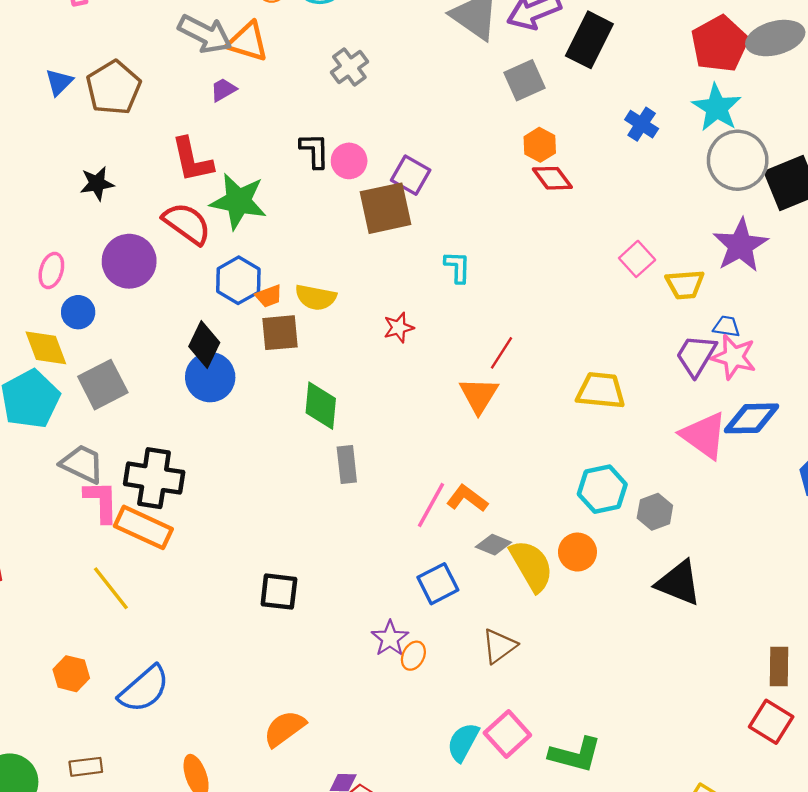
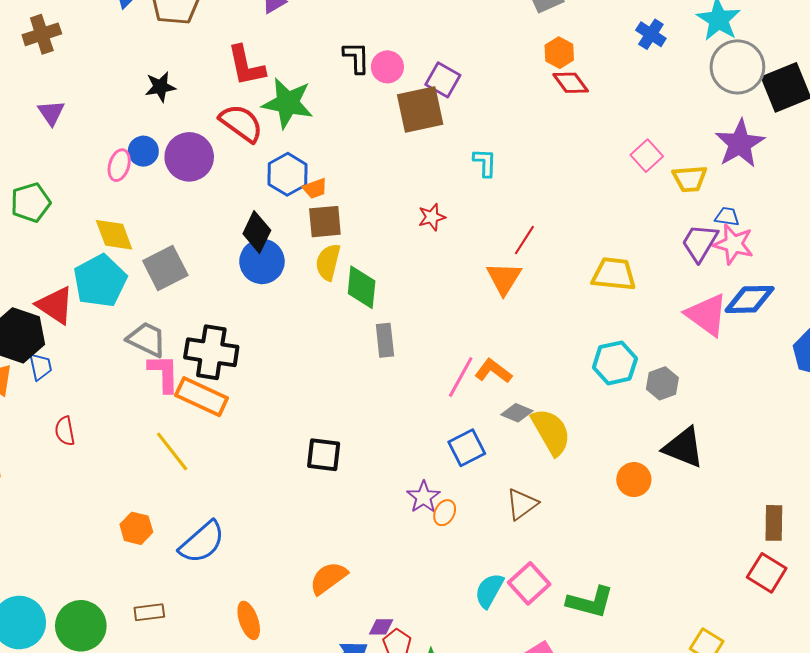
yellow semicircle: (316, 297) -> (328, 262), moved, turned 93
blue circle: (78, 312) -> (143, 151), moved
orange circle: (577, 552) -> (634, 480), moved

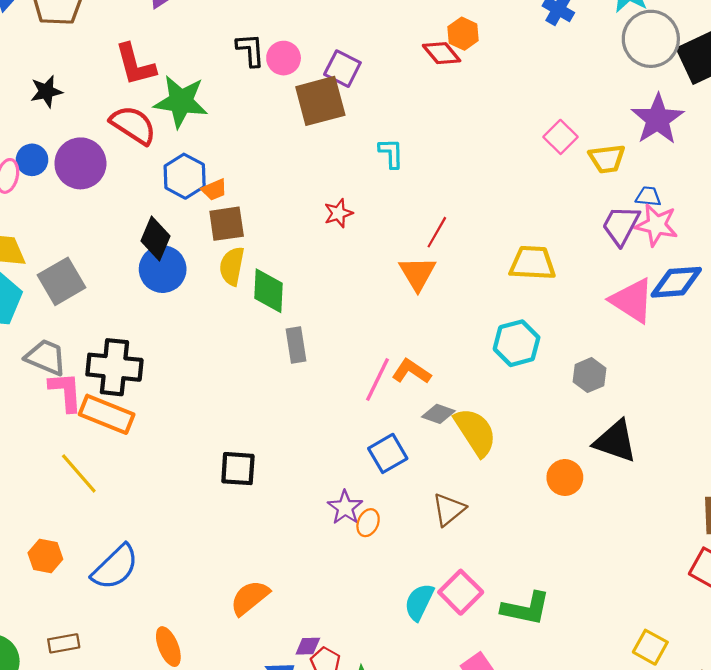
red diamond: (571, 83) -> (442, 53), moved
cyan hexagon: (615, 363) -> (517, 343), moved

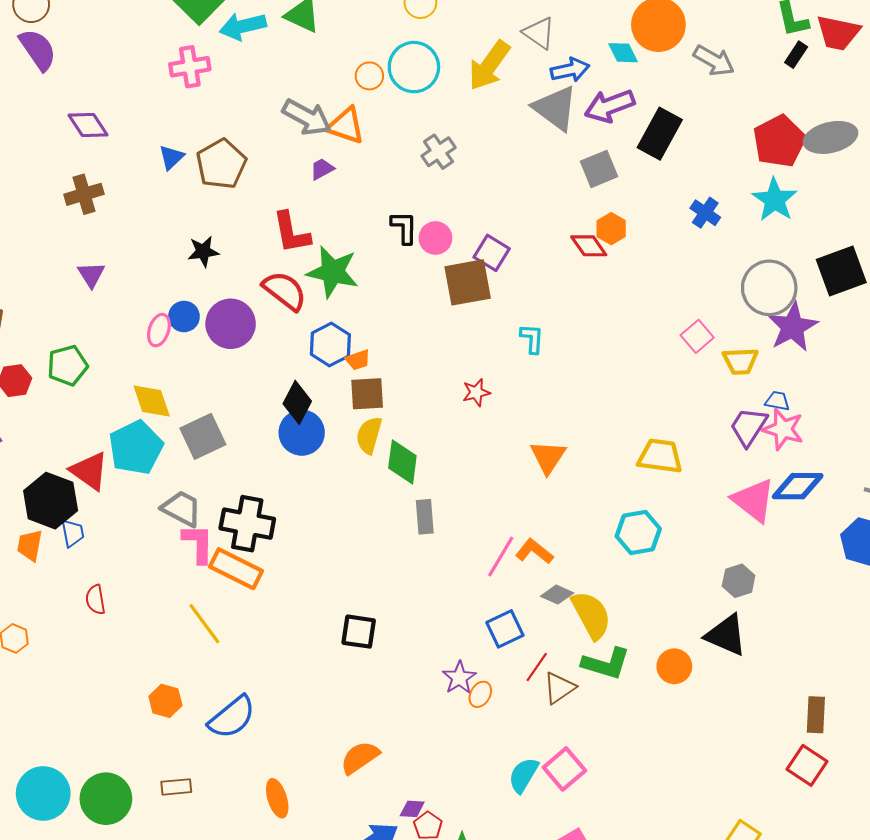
gray circle: (651, 39) -> (769, 288), moved
red line: (437, 232) -> (537, 667), moved
gray hexagon: (589, 375) -> (739, 581), moved
green L-shape: (526, 608) -> (606, 664), moved

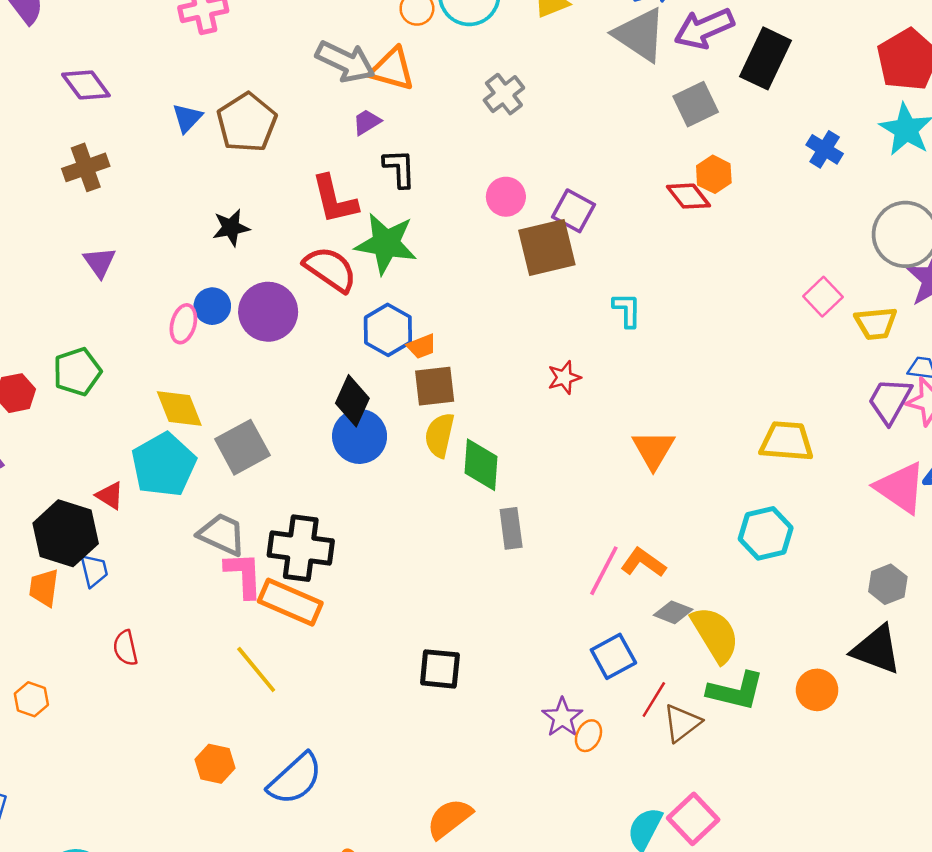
black L-shape: (404, 227) -> (399, 168), moved
red triangle: (89, 471) -> (110, 496), size x0.6

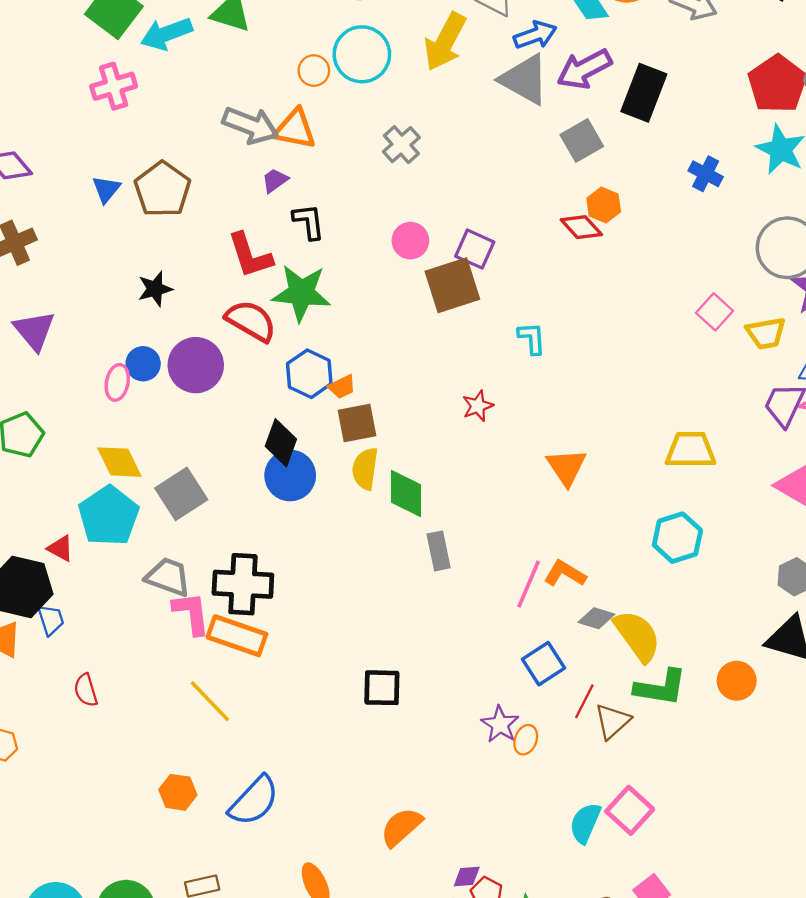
purple triangle: (100, 262) -> (34, 331), size x1.4

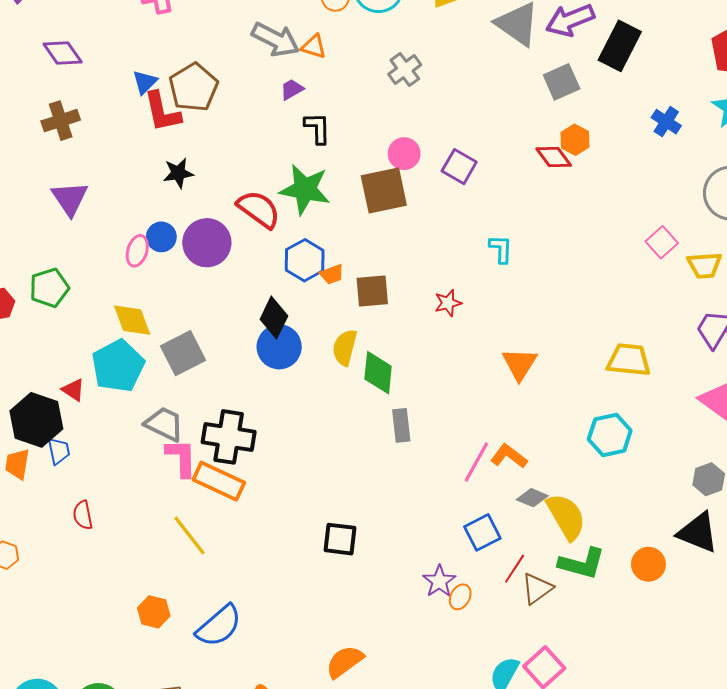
orange triangle: (295, 129) -> (314, 47), size x0.7
red L-shape: (250, 255) -> (162, 112), moved
brown square: (452, 285) -> (384, 190), moved
brown square: (357, 423) -> (372, 291), moved

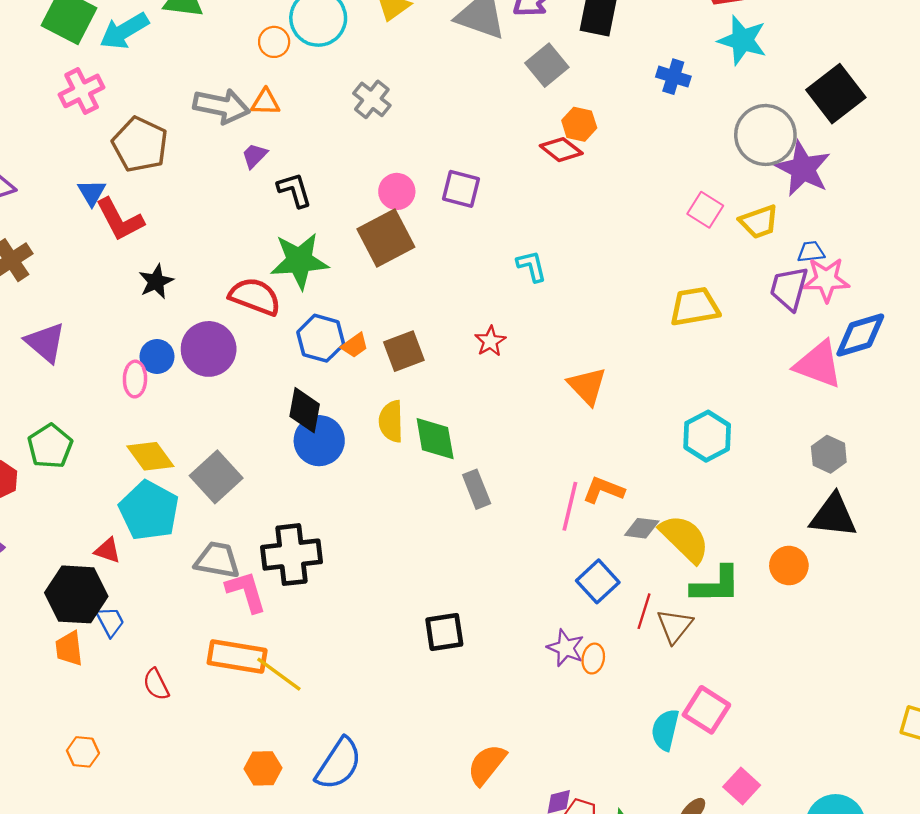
brown pentagon: (193, 87) -> (140, 144), moved
yellow trapezoid: (629, 360) -> (695, 307), moved
orange rectangle: (219, 481) -> (237, 657), moved

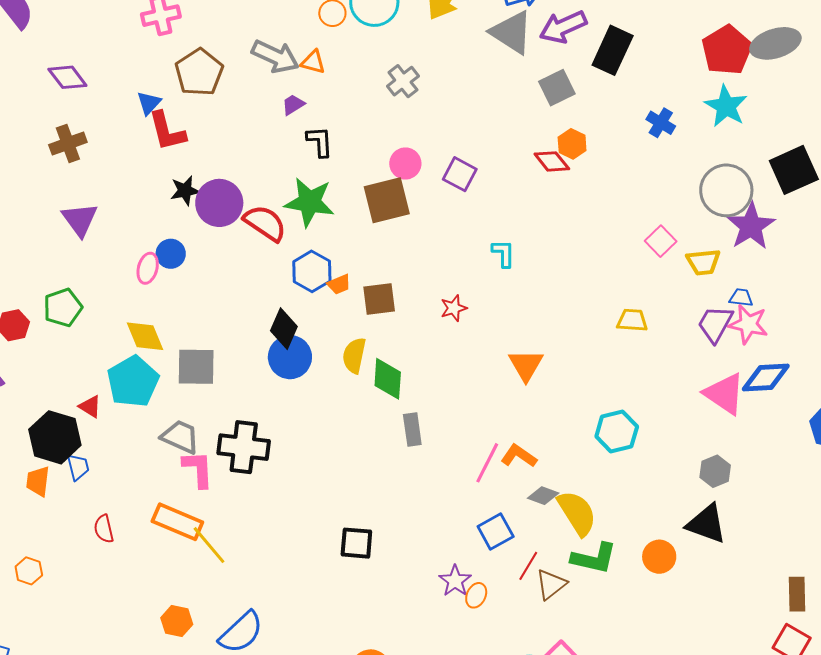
yellow trapezoid: (695, 307) -> (632, 320), size x0.7
purple circle: (209, 349) -> (219, 203), moved
gray square: (216, 477) -> (196, 367), turned 30

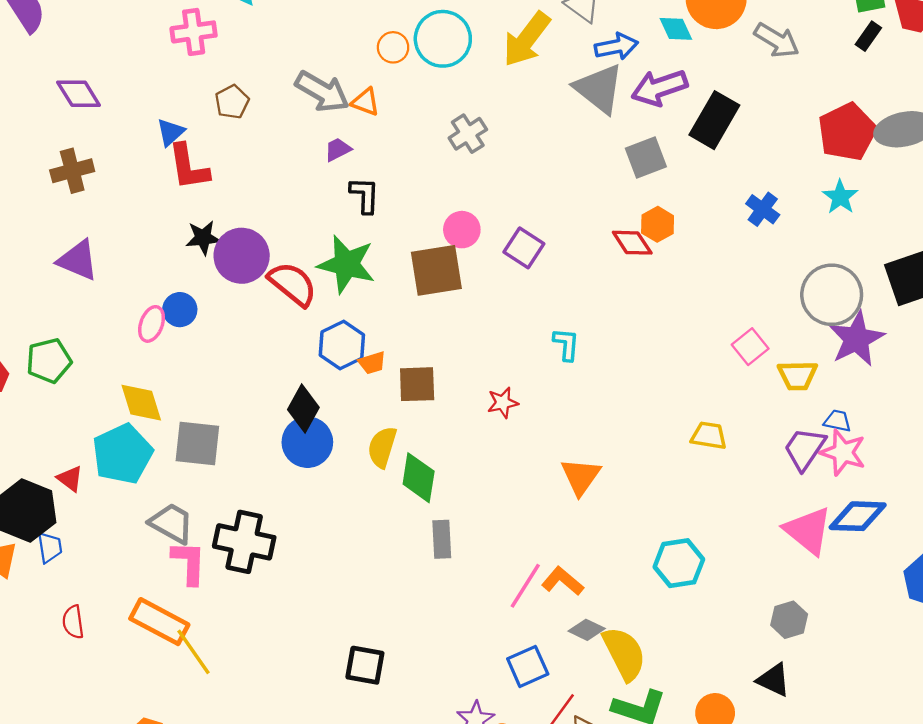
brown pentagon: (199, 72) -> (232, 102), size x0.6
cyan star: (726, 106) -> (840, 197), size x0.7
purple triangle: (80, 219) -> (78, 260), turned -36
black triangle: (707, 524) -> (774, 680), size x0.7

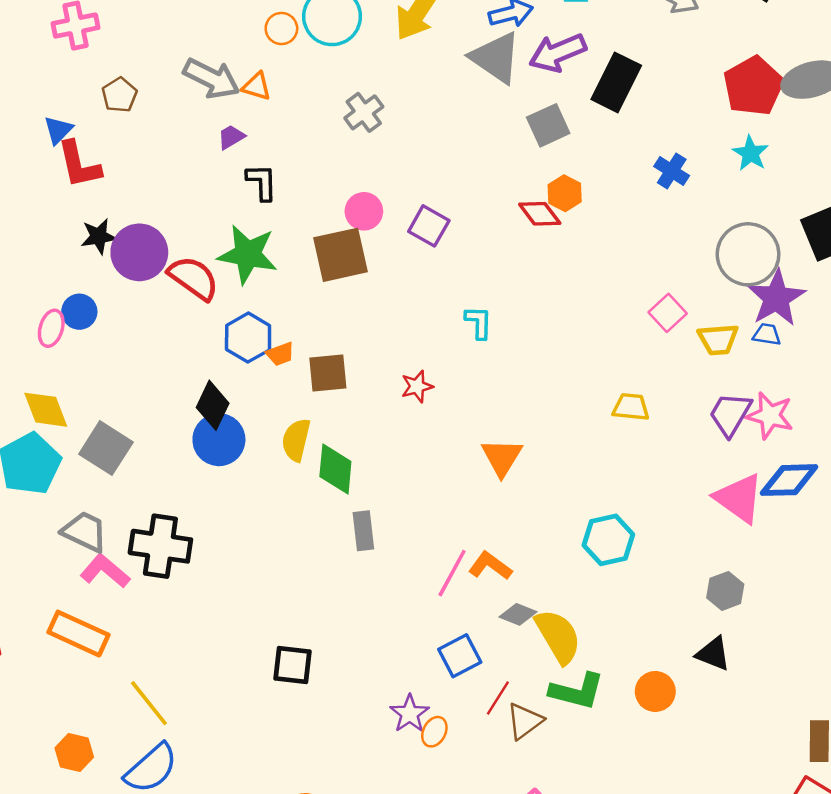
blue trapezoid: (837, 421) -> (767, 334), moved
gray square: (197, 443) -> (106, 448), turned 30
pink L-shape: (189, 563) -> (105, 571), turned -48
yellow line: (193, 652) -> (149, 703), moved

